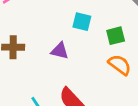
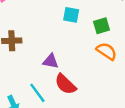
purple triangle: (60, 51) -> (51, 61), moved

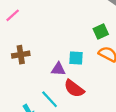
cyan square: (71, 15) -> (76, 58), moved

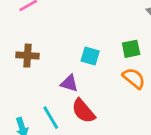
cyan square: (76, 58) -> (90, 56), moved

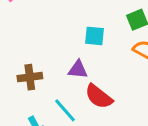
brown cross: (27, 56) -> (30, 77), moved

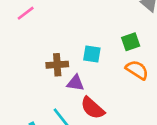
brown cross: (30, 77) -> (57, 65), moved

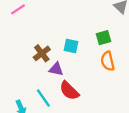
brown cross: (57, 65) -> (42, 53), turned -36
orange semicircle: (137, 70) -> (108, 61), turned -138

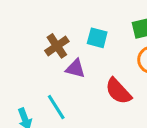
red semicircle: (69, 91) -> (118, 91), moved

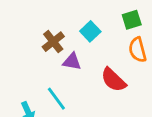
cyan square: (97, 38) -> (90, 31), turned 36

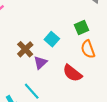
purple triangle: (72, 61) -> (40, 63), turned -48

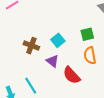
brown cross: (25, 49) -> (31, 46), turned -35
purple triangle: (40, 63) -> (52, 61), moved, turned -48

